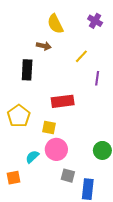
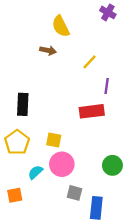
purple cross: (95, 21) -> (108, 12), moved
black rectangle: (27, 70) -> (23, 104), moved
red rectangle: (63, 101) -> (92, 111), moved
yellow pentagon: (19, 116) -> (17, 142), moved

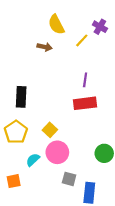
purple cross: (108, 12) -> (100, 27), moved
yellow line: (89, 62) -> (82, 40), moved
purple line: (107, 86) -> (85, 80), moved
yellow square: (54, 140) -> (50, 130), turned 32

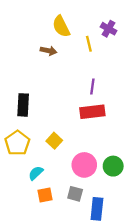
yellow line: (82, 40) -> (89, 44), turned -56
pink circle: (57, 152) -> (84, 165), moved
orange square: (14, 181) -> (45, 195), moved

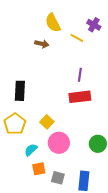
yellow line: (89, 44) -> (77, 38), turned -48
pink circle: (84, 165) -> (59, 143), moved
gray square: (75, 194) -> (58, 178), moved

